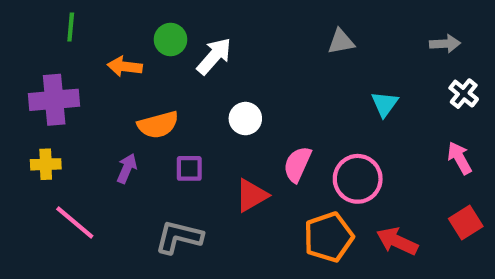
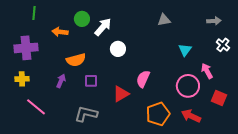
white circle: (245, 119) -> (118, 49), moved
pink arrow: (460, 158) -> (207, 71), moved
pink circle: (358, 179) -> (188, 86), moved
red square: (466, 222) -> (219, 98), moved, turned -35

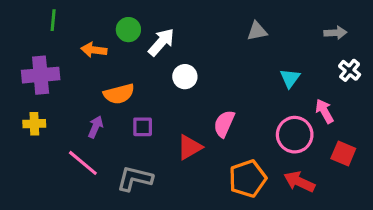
pink line: (36, 107) -> (83, 163), moved

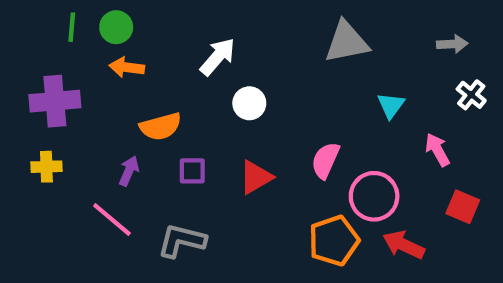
green circle: (128, 30) -> (116, 27), moved
gray triangle: (257, 31) -> (347, 42), size x1.6
pink semicircle: (224, 124) -> (325, 160), moved
pink circle: (295, 135) -> (374, 196), moved
red triangle: (190, 147) -> (256, 177), moved

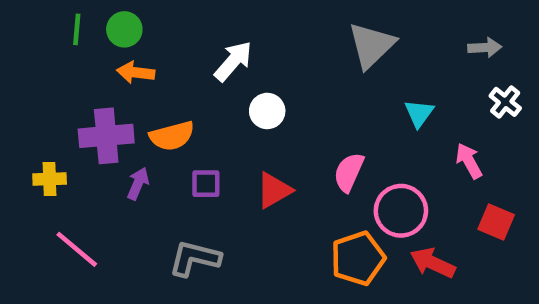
gray triangle: (347, 42) -> (371, 45), turned -33
purple cross: (55, 101) -> (106, 136), moved
pink line: (112, 220) -> (77, 249), moved

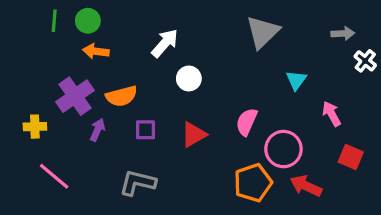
white cross: (505, 102) -> (365, 61), moved
purple cross: (106, 136) -> (75, 96), turned -30

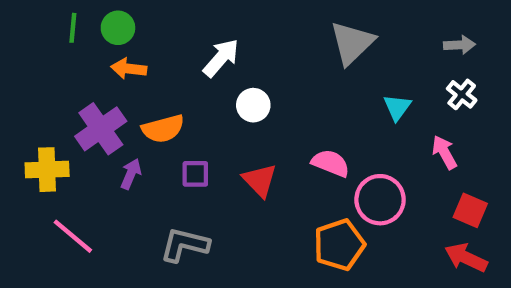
white cross: (365, 61) -> (462, 94), moved
pink semicircle: (247, 122) -> (331, 163), turned 88
yellow cross: (35, 127) -> (47, 170), size x1.4
red triangle: (194, 135) -> (260, 180), turned -44
red arrow: (306, 186) -> (466, 258), moved

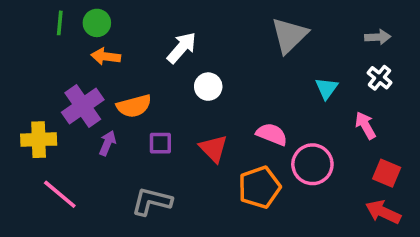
orange pentagon: (339, 245) -> (259, 187), moved

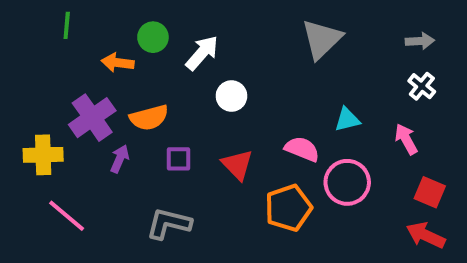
green circle: (97, 23) -> (153, 37), moved
cyan triangle: (327, 88) -> (347, 120), moved, turned 40

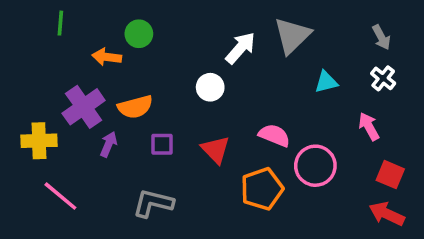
gray arrow: (420, 41) -> (381, 37), turned 65
white arrow: (202, 53) -> (240, 48), moved
cyan triangle: (347, 120) -> (326, 82), moved

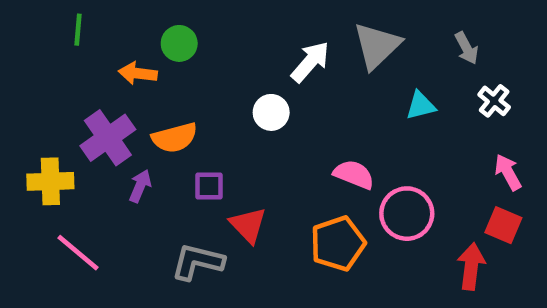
gray arrow: (381, 37) -> (467, 48), moved
pink arrow: (369, 126) -> (508, 172), moved
red triangle: (216, 150) -> (248, 225), moved
red arrow: (387, 214) -> (471, 266), moved, turned 72

